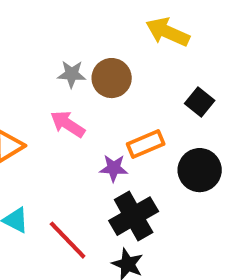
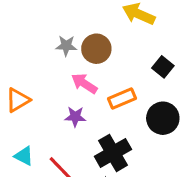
pink arrow: (68, 124) -> (84, 83), moved
purple star: (114, 168) -> (75, 117), moved

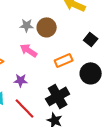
pink arrow: (84, 83) -> (29, 50), moved
purple star: (75, 117) -> (21, 80), moved

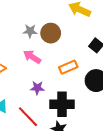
purple star: (21, 80) -> (37, 88), moved
black cross: (58, 96) -> (62, 104), turned 30

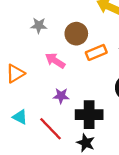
gray star: (30, 31) -> (39, 25), moved
orange rectangle: (68, 67) -> (96, 52), moved

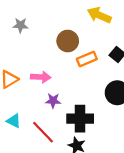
gray star: (39, 25) -> (20, 25), moved
pink arrow: (55, 61) -> (41, 77), moved, turned 150

